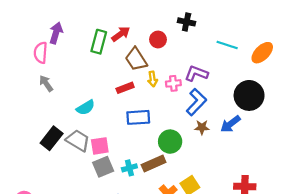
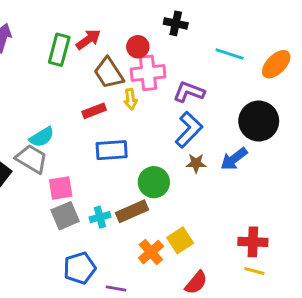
pink cross: (173, 83) -> (148, 73), moved, size x1.6
gray trapezoid: (78, 140) -> (32, 159), moved

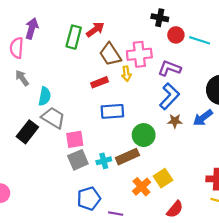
red circle: (138, 47) -> (176, 35), moved
cyan semicircle: (42, 137) -> (45, 96), moved, turned -48

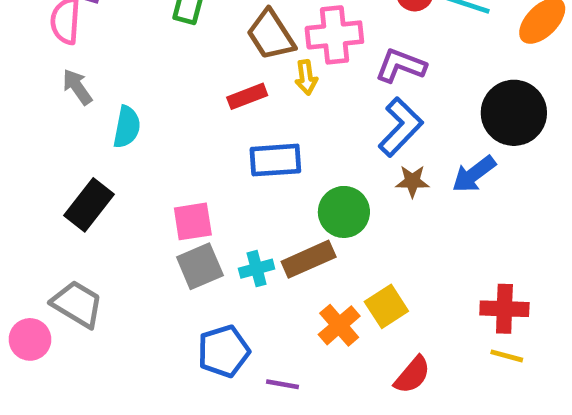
gray trapezoid: (53, 118) -> (77, 304), moved

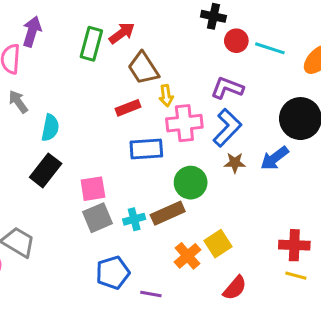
pink cross: (334, 35) -> (184, 123), moved
black rectangle: (89, 205) -> (46, 170), moved

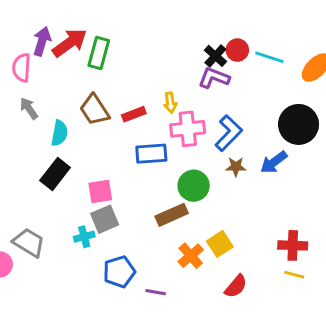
black cross: (213, 16) -> (215, 56), moved, turned 30
red arrow: (122, 33) -> (70, 43), moved, size x1.4
brown trapezoid: (143, 68) -> (94, 110), moved
purple L-shape: (227, 88) -> (214, 78), moved
cyan cross: (134, 219) -> (84, 237), moved

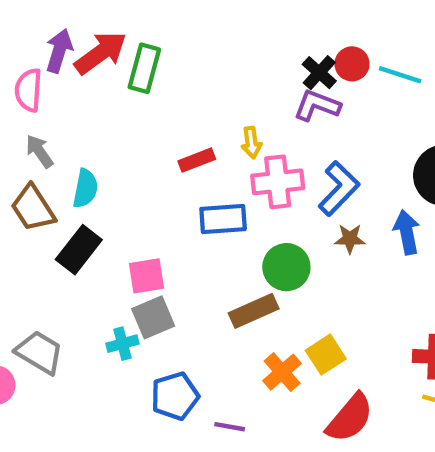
brown trapezoid: (94, 110) -> (33, 208), moved
blue arrow: (274, 162) -> (407, 232), turned 116
red semicircle: (236, 286) -> (350, 418), size x1.4

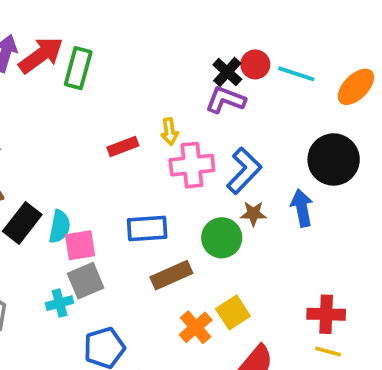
cyan semicircle: (85, 188) -> (60, 227), moved
blue rectangle: (223, 219) -> (147, 228), moved
green circle: (286, 267) -> (222, 238), moved

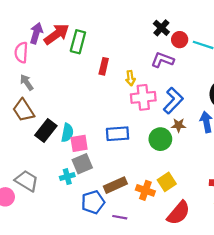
black cross: (227, 72) -> (161, 28), moved
red rectangle: (123, 146) -> (104, 66), moved, turned -56
brown rectangle: (171, 275) -> (115, 185), moved
orange cross: (196, 327) -> (145, 190), turned -30

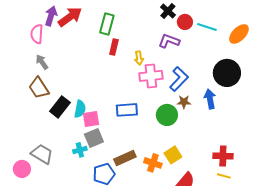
green rectangle: (78, 42) -> (107, 24), moved

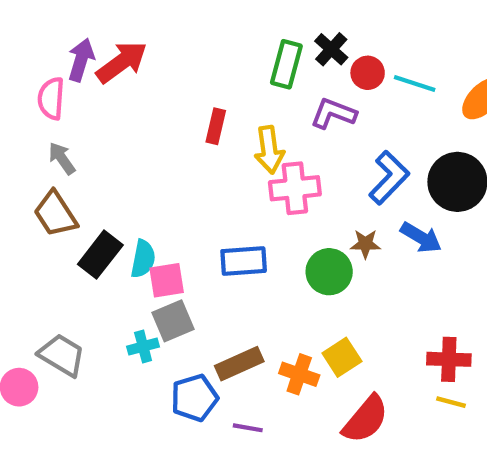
green rectangle: (107, 24) -> (286, 64), moved
yellow arrow: (139, 58) -> (269, 150), size x1.5
blue L-shape: (179, 79) -> (389, 178), moved
blue arrow: (210, 99) -> (421, 237), turned 132

